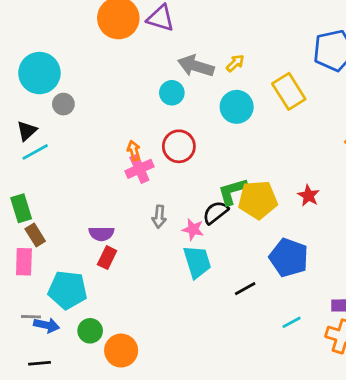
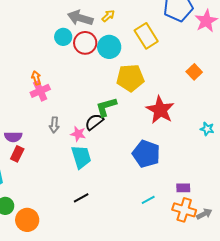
red circle: (179, 146) -> (85, 43), moved
red star: (308, 196) -> (160, 110), size x1.8
yellow pentagon: (258, 200) -> (130, 78), moved
black line: (245, 289) -> (81, 198), moved

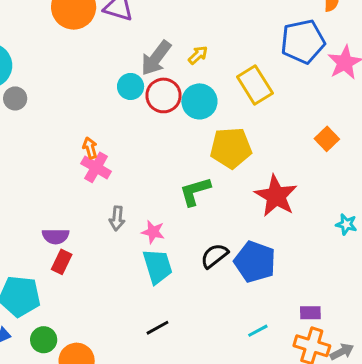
gray arrow: (80, 18) -> (156, 58), turned -70
pink cross: (40, 91) -> (96, 167), turned -36
black semicircle: (94, 122) -> (214, 256), moved

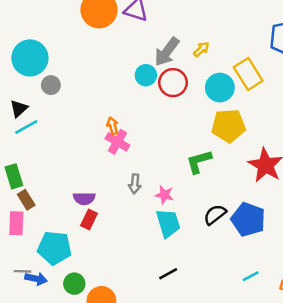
cyan circle: (199, 101) -> (220, 88), moved

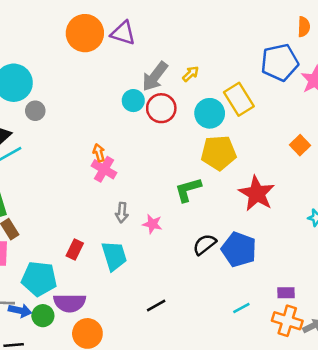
purple semicircle: (84, 199) -> (70, 303), moved, size x1.4
cyan trapezoid: (168, 223) -> (114, 256), moved
green circle: (74, 284) -> (43, 316), moved

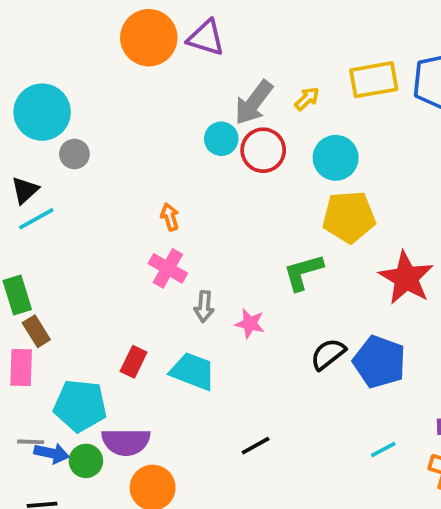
yellow rectangle: (239, 99) -> (374, 80), moved, turned -68
pink cross: (104, 169) -> (168, 268), moved
cyan trapezoid: (114, 256) -> (193, 371), turned -52

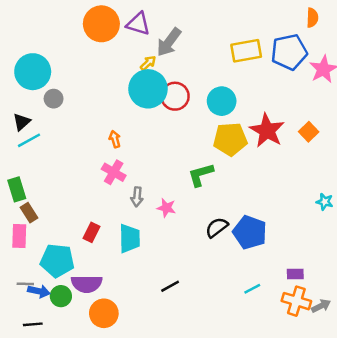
yellow arrow: (307, 99) -> (148, 63), moved
gray arrow: (254, 103) -> (169, 42), moved
cyan circle: (221, 139) -> (148, 89), size x1.8
red star: (406, 278) -> (267, 131), moved
cyan trapezoid: (193, 371) -> (130, 238), turned 68

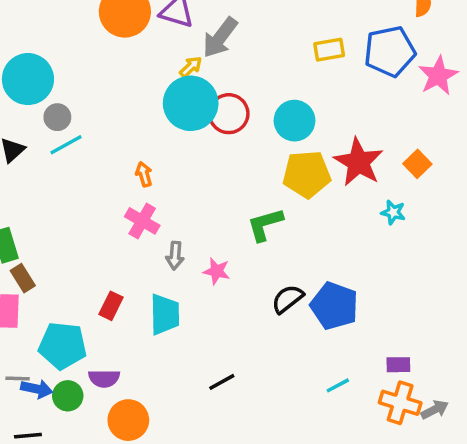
yellow rectangle: (246, 51) -> (329, 50), size x0.7
cyan line: (29, 140) -> (66, 145), moved
cyan star: (325, 202) -> (393, 212), moved
purple semicircle: (87, 284) -> (104, 379), size x0.7

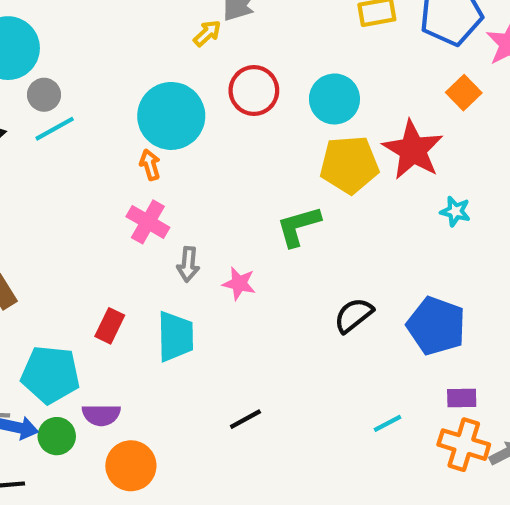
cyan circle: (191, 103) -> (171, 116), moved
orange square: (417, 164) -> (464, 93), moved
black semicircle: (288, 299) -> (354, 315), moved
blue pentagon: (334, 306) -> (436, 326), moved

